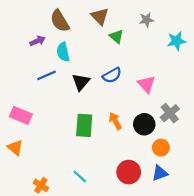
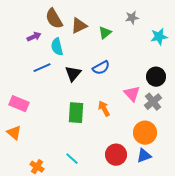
brown triangle: (100, 16) -> (79, 26), moved, turned 48
green triangle: (116, 36) -> (105, 33), turned 40
pink triangle: (146, 84) -> (132, 94), moved
black circle: (144, 124) -> (156, 77), moved
orange circle: (161, 148) -> (145, 133), size x1.5

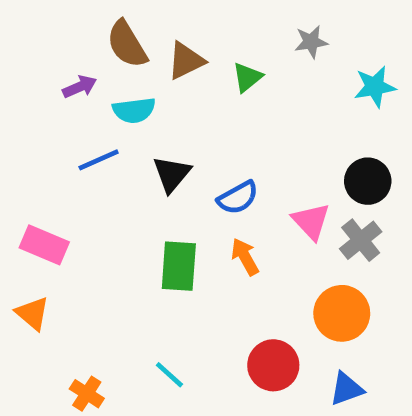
cyan semicircle: (57, 47) -> (134, 110), turned -84
blue semicircle: (101, 68) -> (238, 198), moved
blue triangle: (144, 156) -> (346, 389), moved

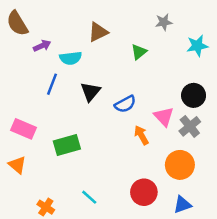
brown semicircle: (127, 44) -> (17, 23), moved
green triangle: (247, 77) -> (139, 52), moved
blue line: (99, 160) -> (52, 84), turned -45
orange arrow: (245, 257) -> (141, 135), moved
green rectangle: (179, 266) -> (67, 145), moved, turned 70

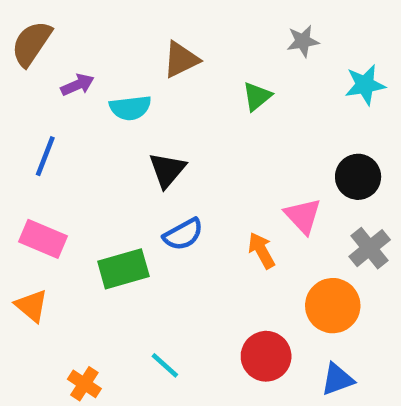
brown semicircle: (17, 23) -> (31, 43), turned 65
blue line: (52, 84) -> (45, 156), moved
blue semicircle: (125, 104) -> (183, 234), moved
gray cross: (190, 126) -> (370, 248), moved

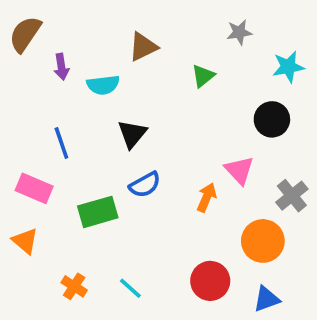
purple arrow: (77, 85) -> (61, 67), turned 105
blue line: (45, 156) -> (61, 143), moved, turned -40
black circle: (358, 177) -> (272, 119), moved
orange arrow: (261, 250) -> (207, 197), turned 52
orange cross: (84, 384) -> (74, 286), moved

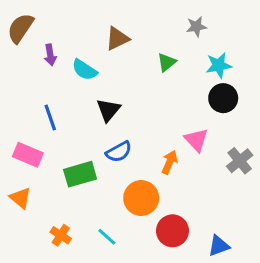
cyan star: (288, 67) -> (219, 65), moved
cyan semicircle: (103, 85) -> (85, 70), turned 40
orange circle: (263, 241) -> (141, 198), moved

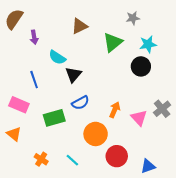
green triangle: (167, 62) -> (113, 42), size x1.5
cyan semicircle: (85, 70) -> (57, 57), moved
black circle: (223, 98) -> (141, 66), moved
pink triangle: (196, 140) -> (139, 118), moved

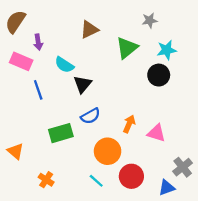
pink rectangle: (19, 105) -> (21, 61), moved
gray cross: (162, 109) -> (183, 167), moved
pink triangle: (139, 118) -> (156, 133), turned -30
cyan line: (72, 160) -> (96, 181), moved

